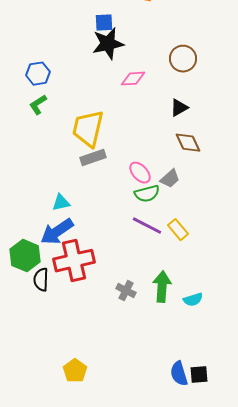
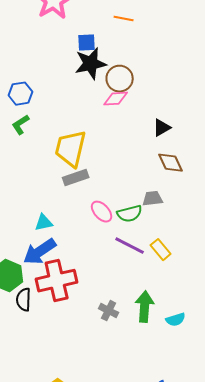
brown circle: (183, 59) -> (120, 79), moved
pink ellipse: (140, 173) -> (102, 212), moved
gray trapezoid: (170, 179) -> (153, 199), turned -145

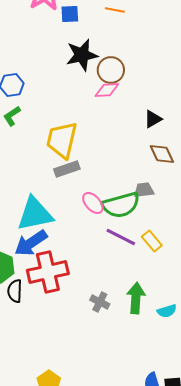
blue square: (87, 43) -> (70, 14), moved
green semicircle: (130, 214) -> (121, 205), size x1.5
cyan triangle: (44, 223) -> (35, 214), size x2.0

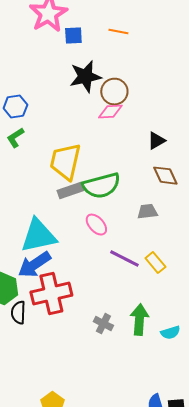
green semicircle: (121, 205) -> (101, 186), moved

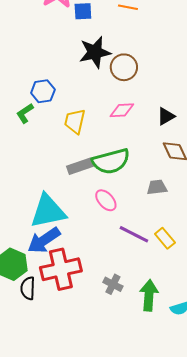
blue hexagon: (15, 107) -> (43, 91), moved
pink diamond: (110, 112) -> (122, 110), moved
yellow trapezoid: (65, 162) -> (75, 121), moved, size x0.7
gray cross: (103, 324) -> (113, 284), moved

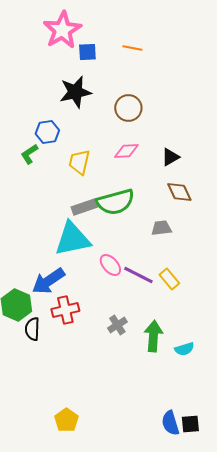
black star: (95, 52) -> (75, 92), moved
pink ellipse: (106, 200) -> (110, 265), moved
cyan triangle: (48, 211) -> (72, 239), moved
red cross: (61, 269) -> (65, 310), size x0.7
gray cross: (113, 284) -> (117, 325), turned 30

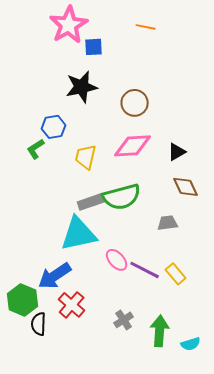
orange line: (132, 48) -> (146, 27), moved
pink diamond: (126, 151) -> (133, 146), size x1.5
red cross: (65, 310) -> (72, 305), turned -36

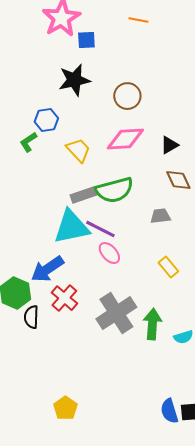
yellow trapezoid: (86, 157) -> (78, 150), turned 124
purple line: (145, 270) -> (100, 229), moved
gray cross: (124, 320) -> (116, 313), size x2.0

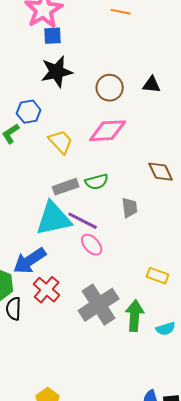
blue square: (86, 40) -> (53, 36), moved
black triangle: (169, 145) -> (152, 85), moved, turned 36
green semicircle: (114, 190) -> (97, 182), size x0.6
gray trapezoid: (160, 216) -> (130, 208), moved, turned 90
yellow rectangle: (168, 267) -> (158, 276), moved, turned -30

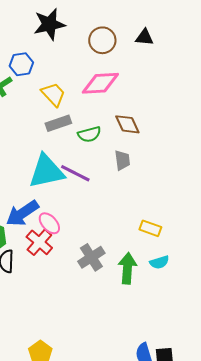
brown diamond: (161, 172) -> (127, 124), moved
gray rectangle: (66, 187) -> (58, 123), moved
pink ellipse: (92, 245) -> (49, 223), moved
gray cross: (99, 305) -> (91, 257), size x0.7
cyan semicircle: (166, 329) -> (159, 262), moved

